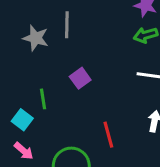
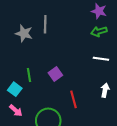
purple square: (80, 78) -> (55, 74), moved

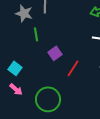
green line: (29, 75) -> (36, 34), moved
red line: (74, 99) -> (73, 68), moved, turned 48

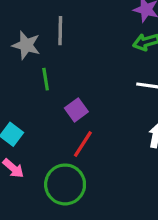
red line: (73, 68) -> (83, 144), moved

